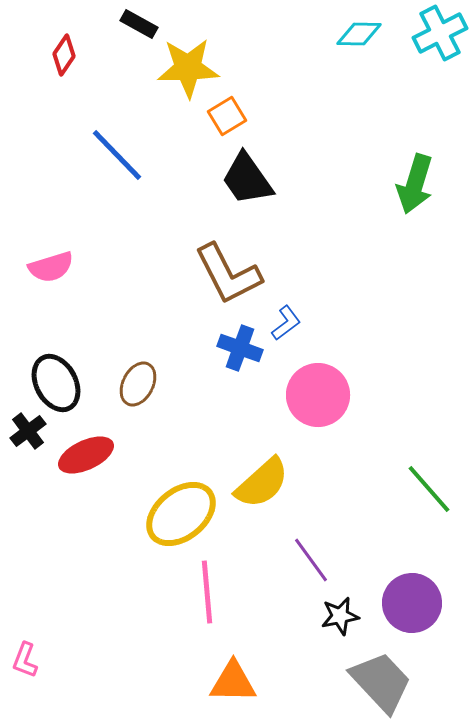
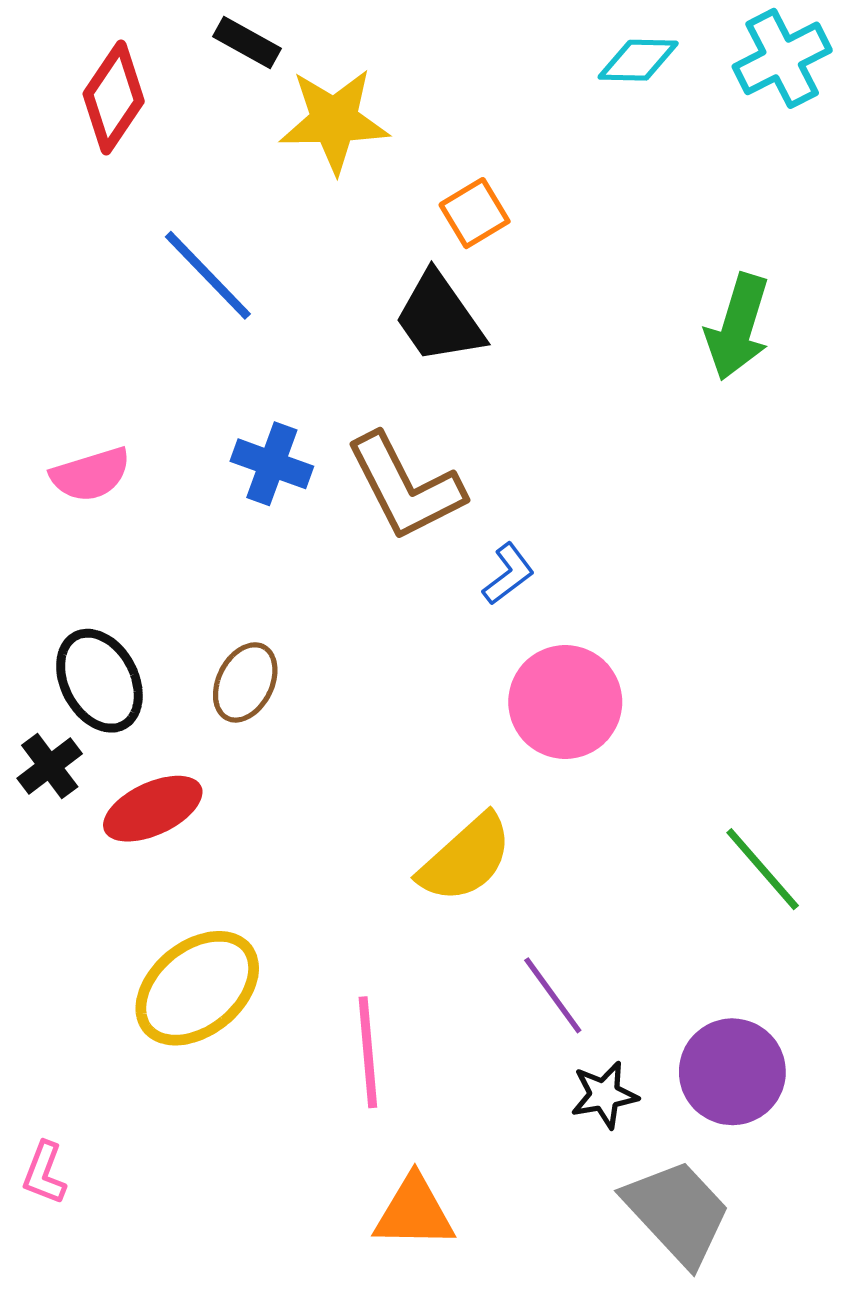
red diamond: (64, 55) -> (114, 98), size x1.5
orange square: (227, 116) -> (475, 213), moved
blue cross: (240, 348) -> (272, 464), moved
yellow ellipse: (181, 514) -> (197, 988), moved

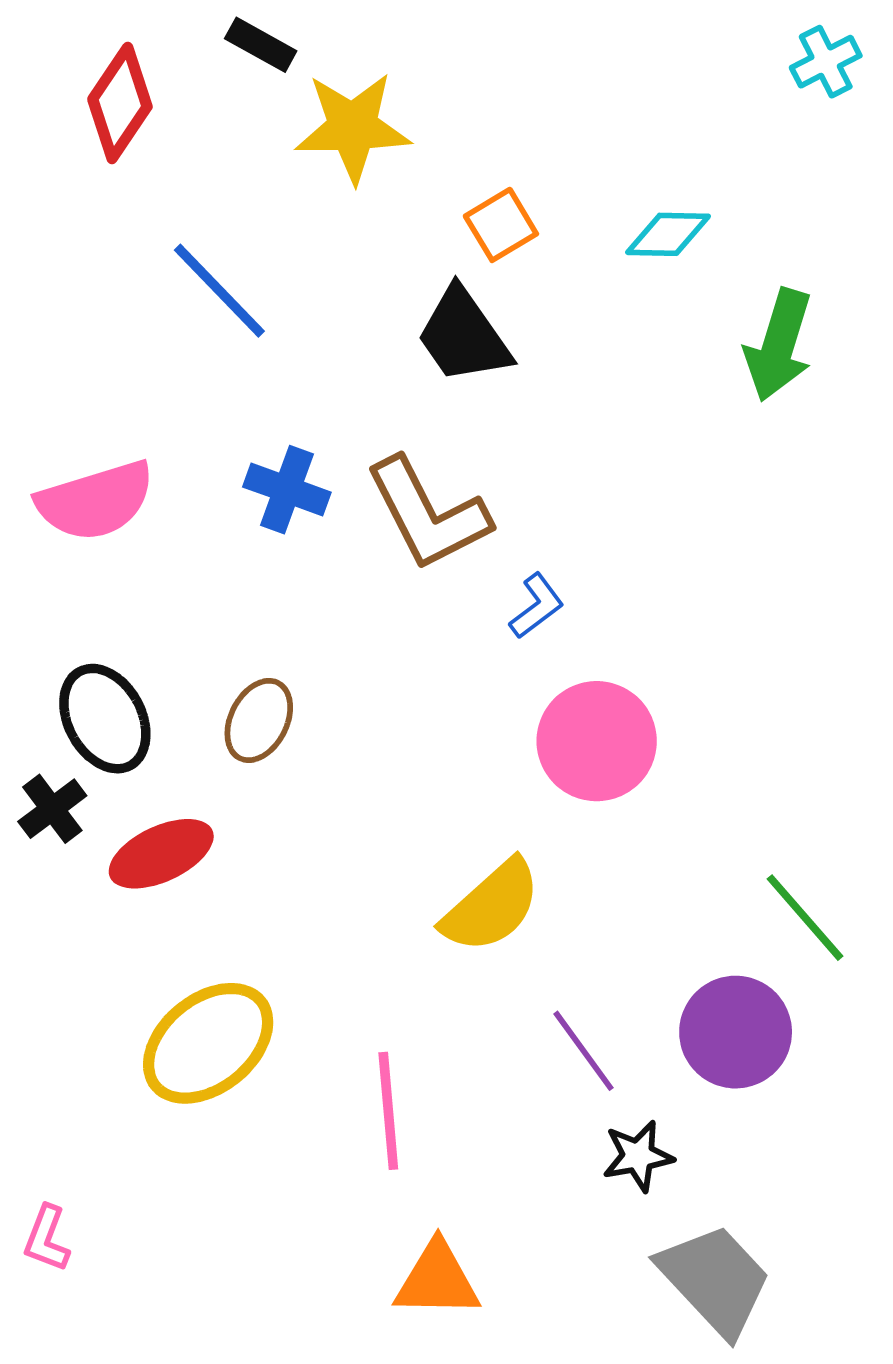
cyan cross: (782, 58) -> (826, 62), size x0.7
cyan diamond: (638, 60) -> (668, 234), moved
pink semicircle: (91, 474) -> (95, 501), size x1.4
purple circle: (732, 1072) -> (736, 1032), moved

